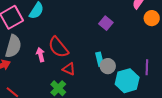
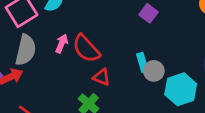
pink arrow: (40, 55) -> (62, 43), moved, turned 40

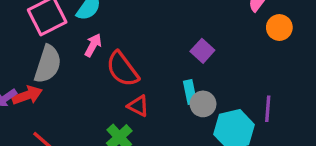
purple square: (149, 13) -> (202, 51), moved
pink arrow: (62, 43) -> (93, 45), moved

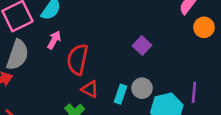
red semicircle: (122, 69) -> (77, 59), turned 48
cyan rectangle: (190, 92) -> (120, 94), moved, turned 30

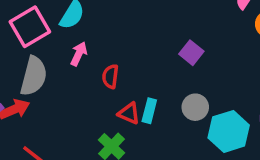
red semicircle: (77, 59) -> (110, 76), size x0.6
cyan rectangle: (120, 94) -> (149, 111), moved

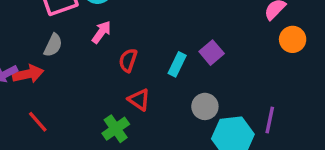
gray semicircle: (34, 76) -> (53, 45), size x0.6
cyan rectangle: (149, 111) -> (177, 64), moved

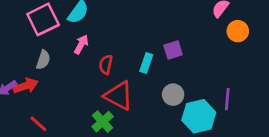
purple square: (212, 53) -> (173, 50), turned 30
red triangle: (139, 100) -> (119, 96), size x1.6

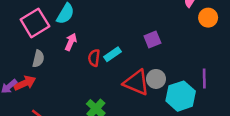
cyan rectangle: (146, 63) -> (112, 54), moved, turned 42
red triangle: (119, 96) -> (136, 83), moved

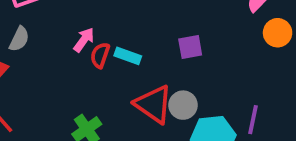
pink arrow: (71, 42) -> (84, 40), moved
cyan rectangle: (112, 54) -> (128, 56), turned 42

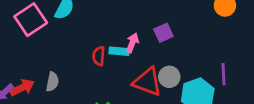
gray semicircle: (19, 39) -> (52, 82), moved
pink arrow: (84, 40) -> (132, 43), moved

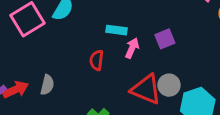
cyan rectangle: (119, 51) -> (117, 30), moved

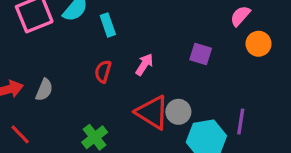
cyan rectangle: (117, 30) -> (108, 25), moved, turned 54
purple square: (165, 39) -> (201, 54), moved, turned 30

